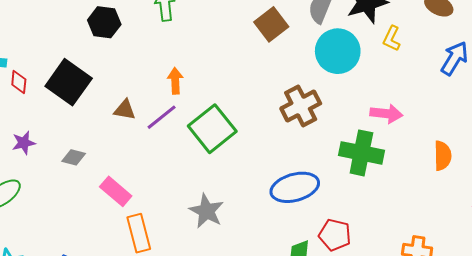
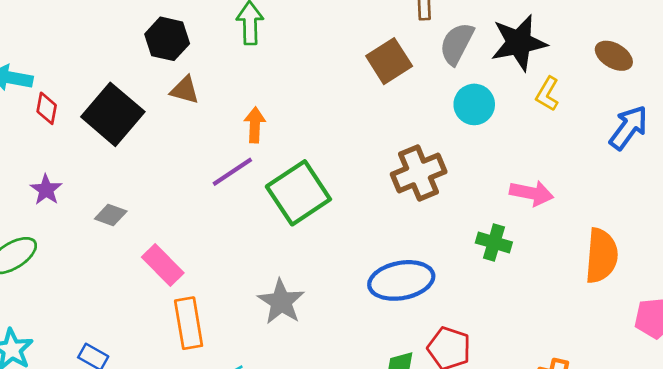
cyan circle: (338, 51) -> (474, 104), size x0.7
brown triangle: (125, 110) -> (185, 90), moved
purple star: (24, 143) -> (46, 190), turned -30
green cross: (361, 153) -> (494, 242), size x0.6
orange semicircle: (443, 156) -> (601, 256), size x1.4

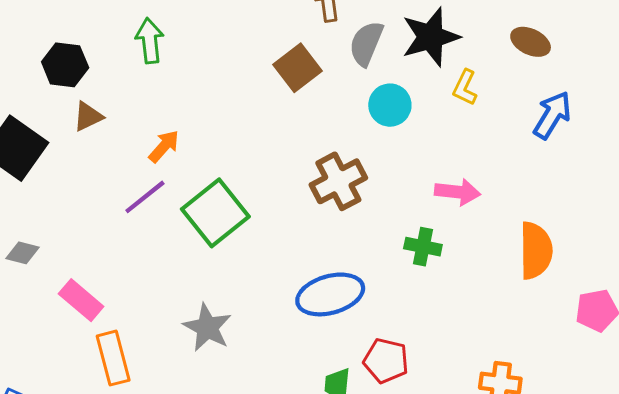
brown triangle: (185, 90) -> (88, 116), turned -36
orange arrow: (255, 125) -> (164, 146), turned 44

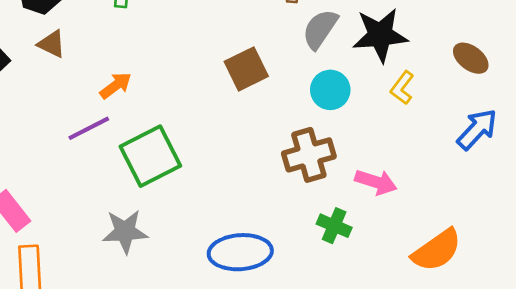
brown square: (298, 68) -> (246, 69), moved
brown triangle: (88, 116) -> (52, 44), turned 40
brown cross: (338, 181) -> (309, 155), moved
orange semicircle: (536, 251) -> (437, 250), turned 44
gray star: (207, 327) -> (125, 231), moved, turned 30

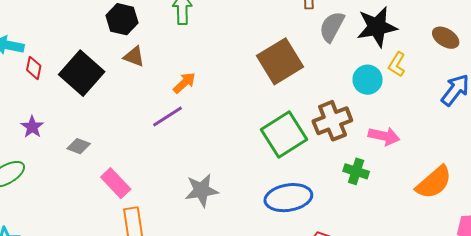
brown square: (246, 69) -> (280, 61), size x1.4
cyan circle: (330, 90) -> (368, 80), moved
green square: (150, 156) -> (284, 134), moved

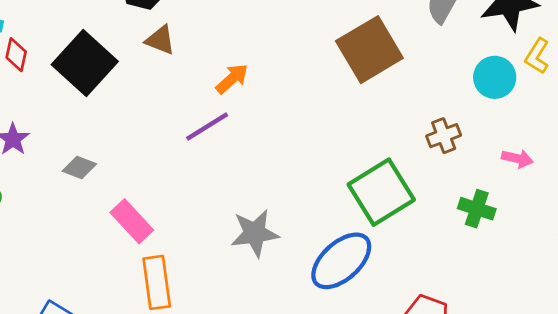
brown cross: (332, 121) -> (444, 136), size x0.6
green square: (284, 134) -> (381, 192), moved
pink arrow: (384, 136) -> (517, 159), size x0.7
blue ellipse: (288, 198) -> (341, 261), moved, turned -33

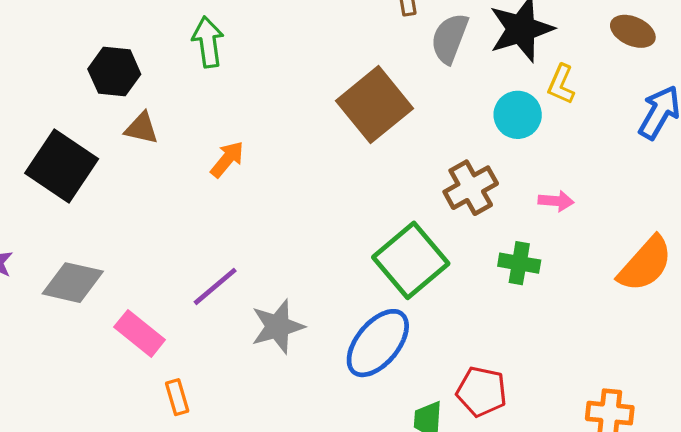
purple line: (207, 127) -> (215, 286), moved
brown cross: (444, 136) -> (471, 188), size x1.4
gray diamond: (79, 168) -> (73, 283), size x1.6
orange rectangle: (157, 282) -> (177, 397), size x0.6

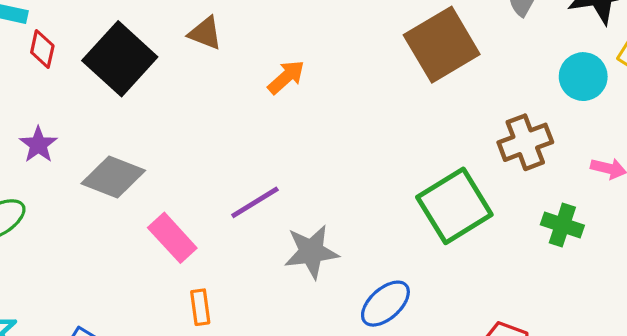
blue ellipse: (378, 343) -> (385, 304), moved, size x0.7

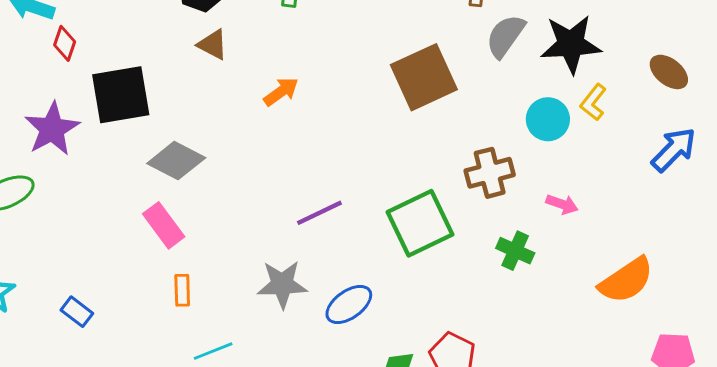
black square: (120, 59) -> (121, 95), moved, turned 32
purple star: (38, 145) -> (52, 129), size x1.6
gray diamond: (113, 177) -> (176, 161), moved
purple line: (255, 202) -> (319, 213), moved
gray star: (311, 252) -> (282, 284), moved

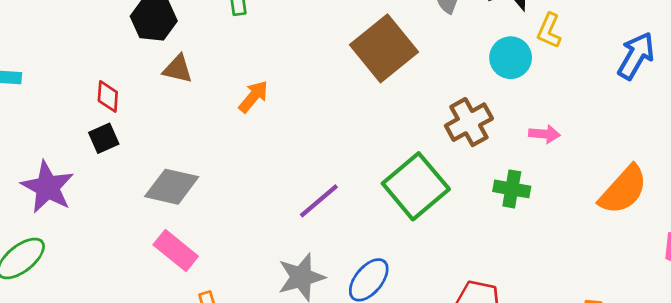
red diamond: (65, 43) -> (108, 96), moved
black square: (121, 95) -> (104, 138), size x0.5

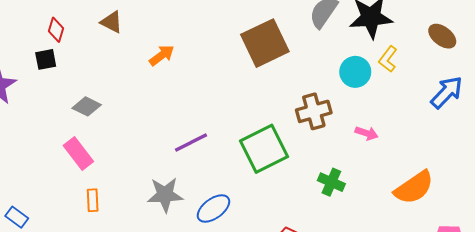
gray diamond: (172, 187) -> (87, 106), size x0.7
green cross: (512, 189) -> (331, 182), moved

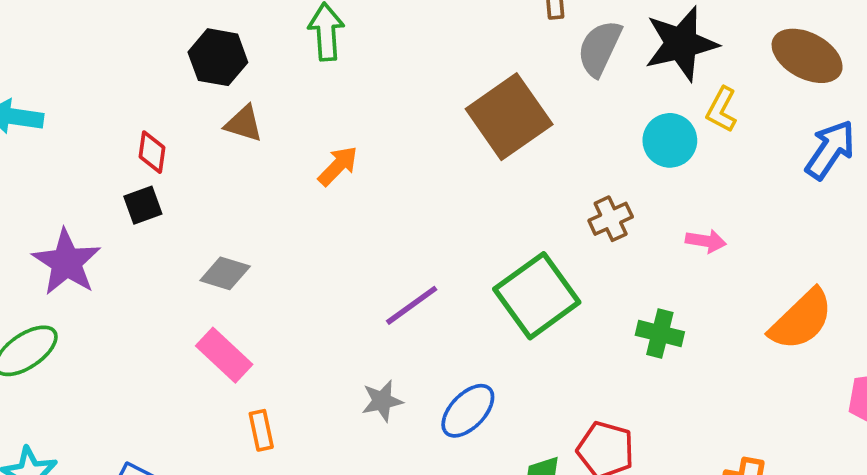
brown ellipse: (442, 36) -> (807, 56), size x1.4
brown cross: (314, 111) -> (611, 219), size x0.7
gray star: (165, 195) -> (382, 401), size x0.7

